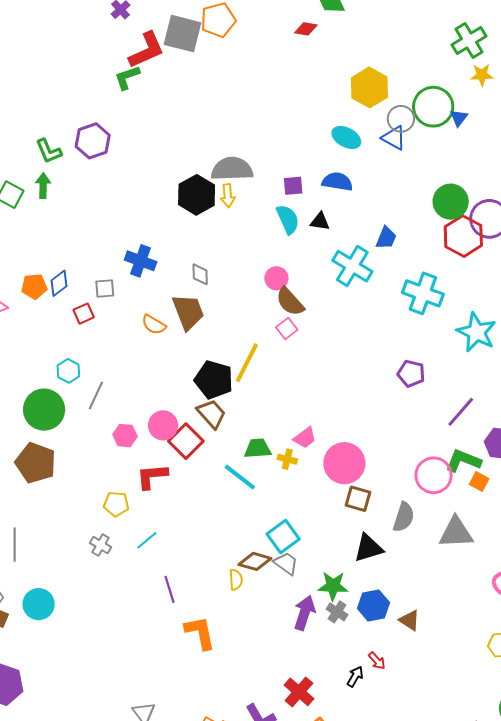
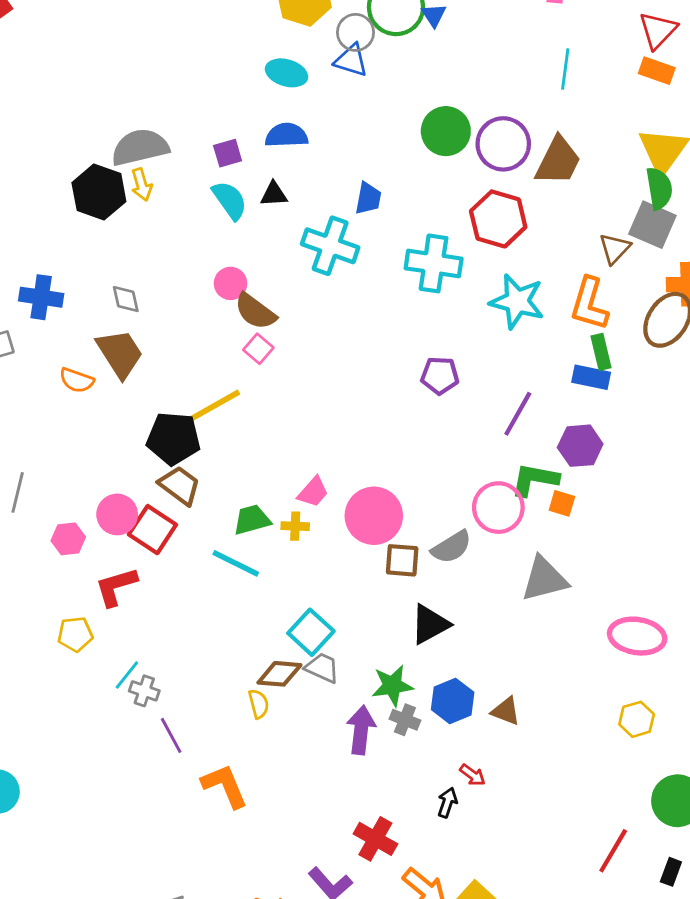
red hexagon: (463, 236) -> (498, 219), moved
yellow line: (247, 363) -> (214, 406), turned 45
gray semicircle: (404, 517) -> (451, 547), moved, turned 52
gray cross: (101, 545) -> (144, 691), moved

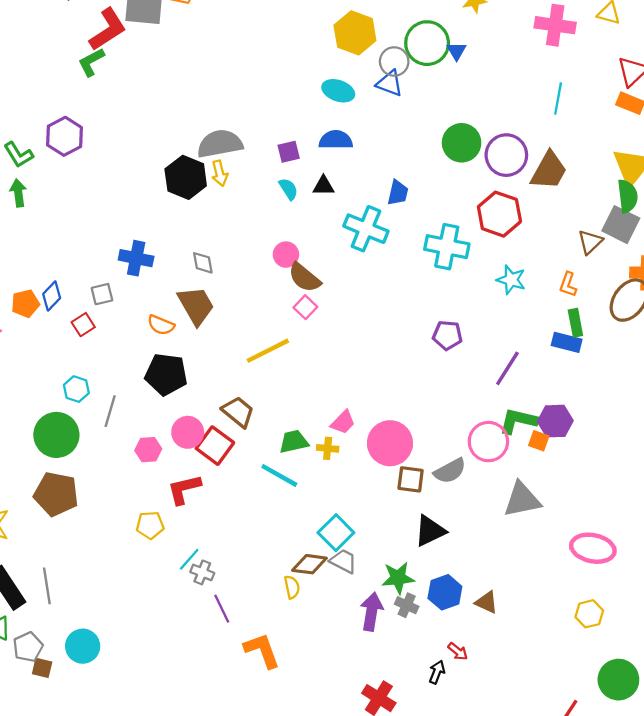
cyan semicircle: (230, 200) -> (288, 189), size x0.7
cyan star: (517, 301) -> (511, 280), size x0.7
orange L-shape: (589, 304) -> (568, 284), size x0.6
black pentagon: (173, 438) -> (166, 374), moved
purple hexagon: (580, 446) -> (555, 421), moved

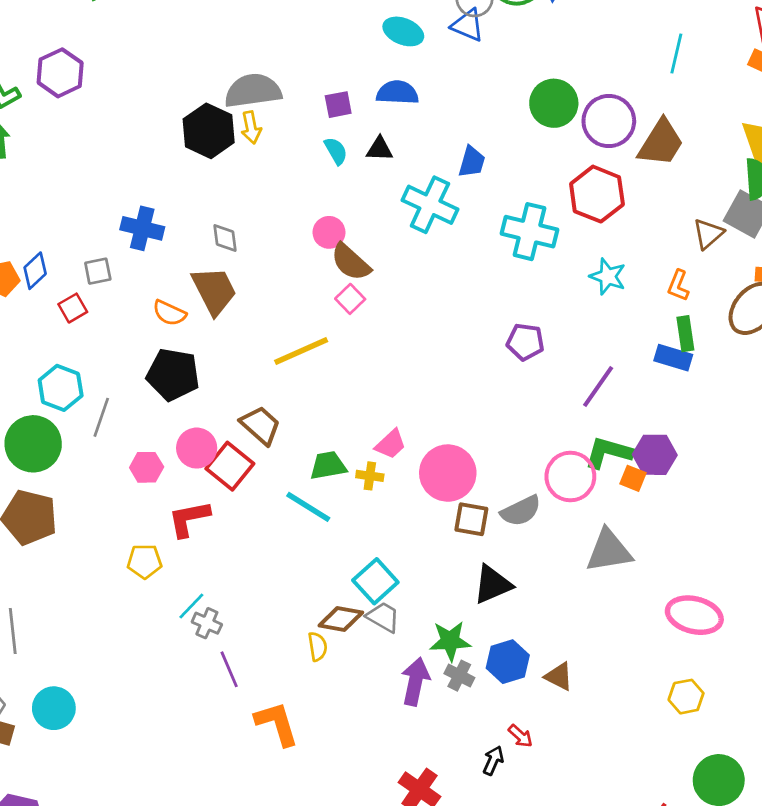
cyan hexagon: (76, 389) -> (61, 388), size x1.4

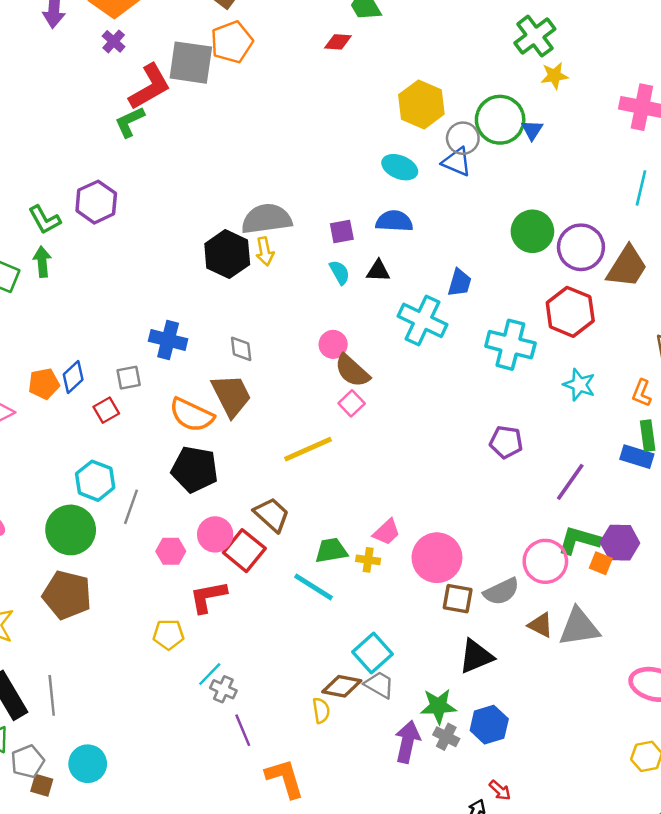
orange semicircle: (169, 313) -> (192, 415), size x1.5
brown triangle: (559, 676) -> (541, 625), moved

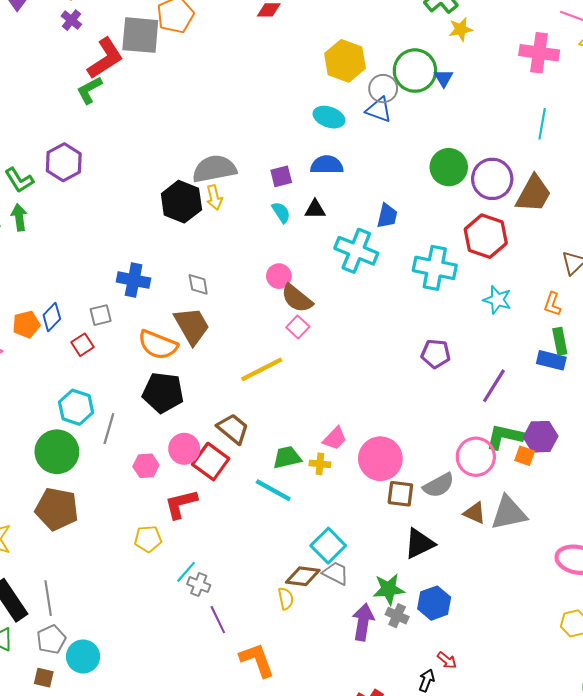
gray pentagon: (28, 762) -> (51, 639), moved

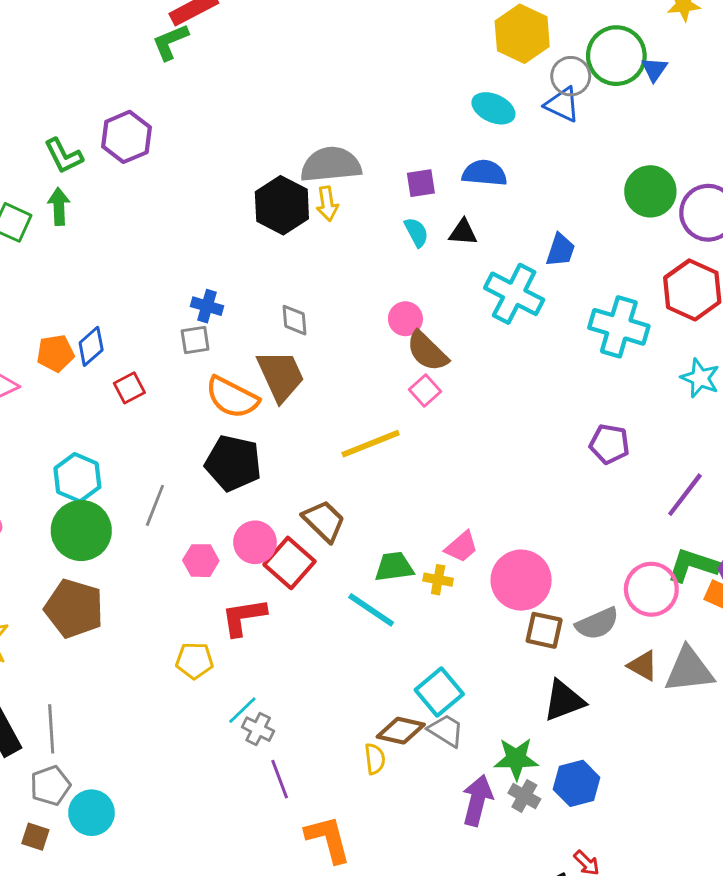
blue cross: (134, 280) -> (207, 306), size x0.7
gray square: (101, 315) -> (195, 340), moved
cyan hexagon: (76, 407) -> (77, 478), moved

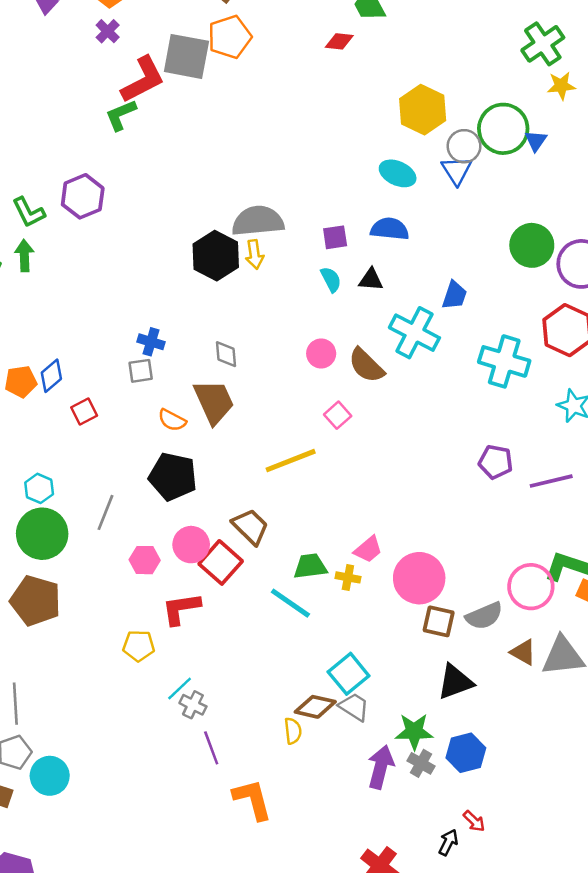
blue triangle: (562, 104) -> (457, 170), turned 32
brown semicircle: (427, 351) -> (366, 365), moved
orange semicircle: (232, 397) -> (172, 420), size x0.6
cyan hexagon: (77, 478) -> (39, 488), size x0.7
purple line: (685, 495) -> (551, 481), moved, turned 39

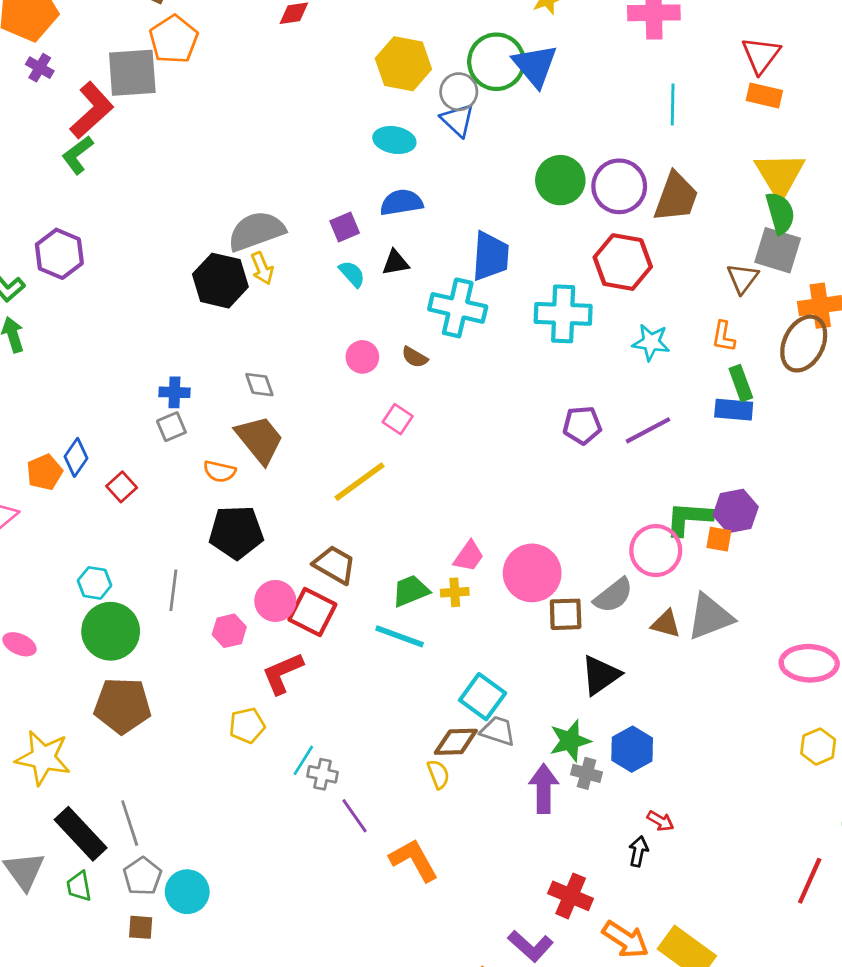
blue triangle: (536, 141) -> (535, 65), size x1.8
blue trapezoid: (454, 295) -> (490, 256), size x1.5
brown semicircle: (366, 365) -> (415, 357), size x0.6

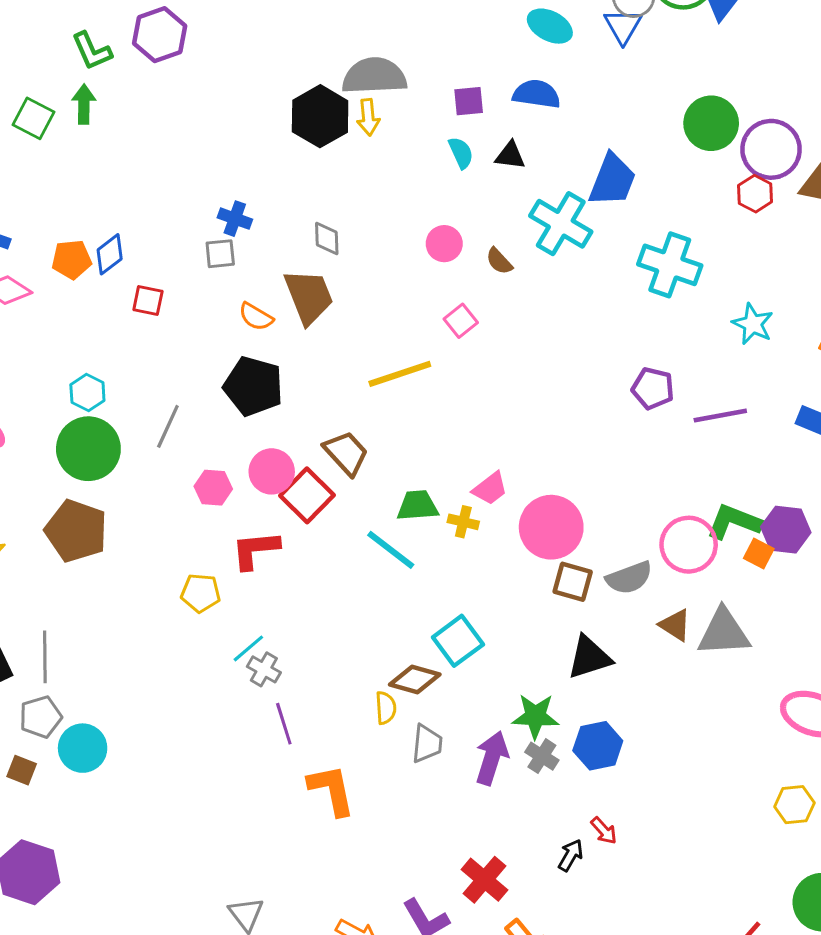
red hexagon: (623, 262) -> (755, 194), moved, size x0.6
red square: (122, 487) -> (148, 300), turned 36
gray trapezoid: (498, 731) -> (427, 744), moved, turned 60

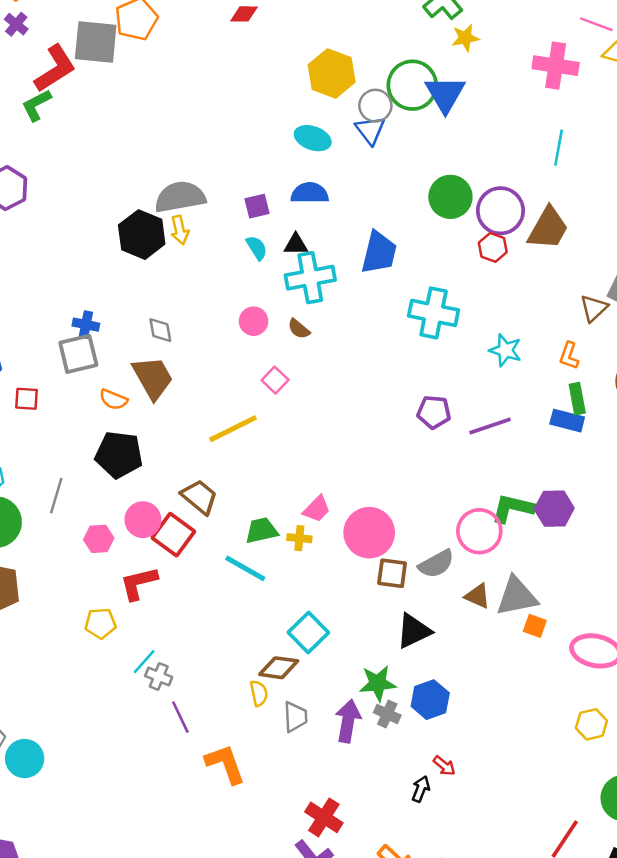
cyan cross: (561, 224) -> (310, 278), moved, turned -33
gray square: (220, 254) -> (78, 354), size x1.6
orange square: (759, 554) -> (535, 626), moved
red cross: (484, 880) -> (324, 817), moved

